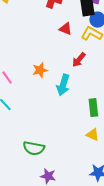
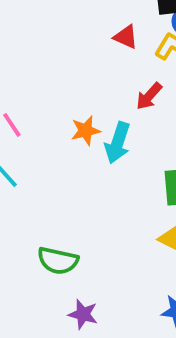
orange star: (40, 70) -> (86, 131), moved

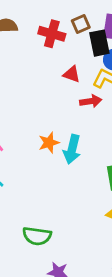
red arrow: (149, 96) -> (91, 101), moved, turned -135

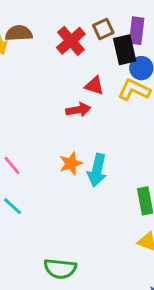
red cross: (52, 34) -> (71, 41), turned 35
red arrow: (91, 101) -> (78, 110), moved

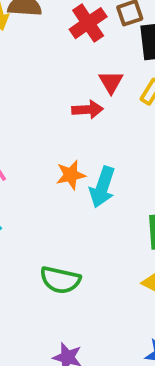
red triangle: (94, 86) -> (111, 82), turned 35
green semicircle: (60, 269) -> (60, 280), moved

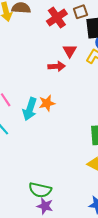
cyan arrow: (102, 187) -> (30, 109), moved
green semicircle: (60, 280) -> (40, 190), moved

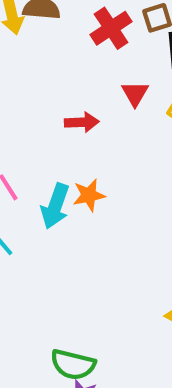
red arrow: (56, 66) -> (82, 122), moved

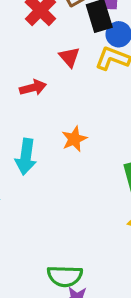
orange star: (89, 195) -> (74, 139), moved

